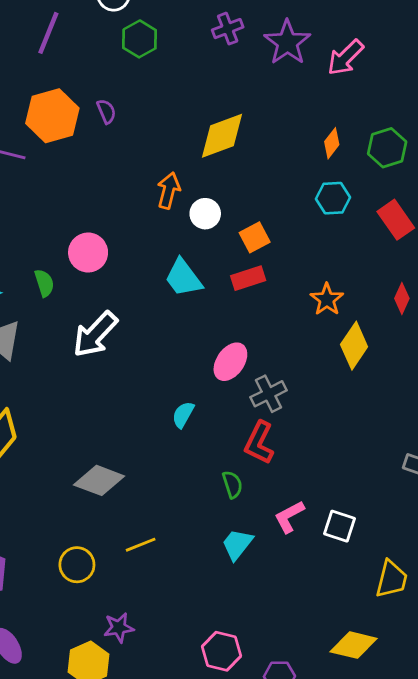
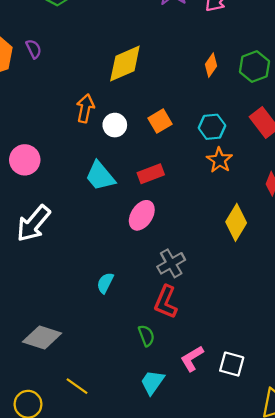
cyan hexagon: (333, 198) -> (212, 127), moved
orange square: (255, 237) -> (160, 121), moved
orange star: (327, 299) -> (219, 160), moved
pink ellipse: (230, 362) -> (142, 215), moved
yellow line: (141, 545) -> (77, 386), turned 60

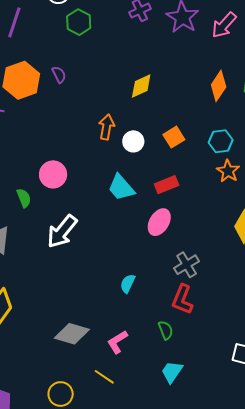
yellow diamond: (125, 63) -> (141, 86), size x0.7
orange diamond: (211, 65) -> (219, 86), size x1.4
pink L-shape: (192, 359) -> (117, 342), moved

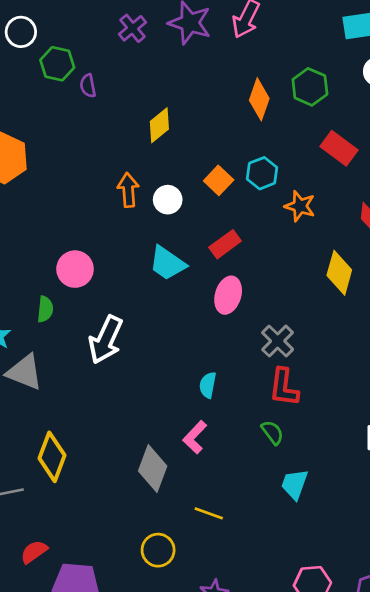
purple semicircle: (59, 75) -> (88, 86), moved, turned -150
cyan hexagon: (221, 141) -> (262, 173), moved
green semicircle: (24, 198) -> (45, 309), turned 42
gray diamond: (72, 334) -> (153, 469), turned -72
pink L-shape: (117, 342) -> (195, 437), moved

